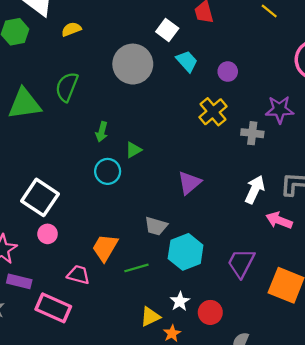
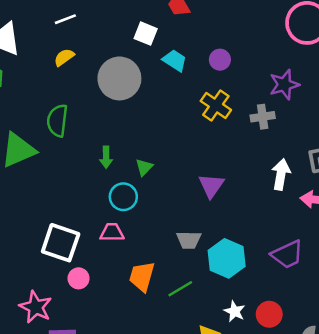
yellow semicircle: (71, 29) -> (64, 57), moved
purple trapezoid: (241, 263) -> (287, 254), turned -128
pink trapezoid: (78, 275) -> (112, 232), moved

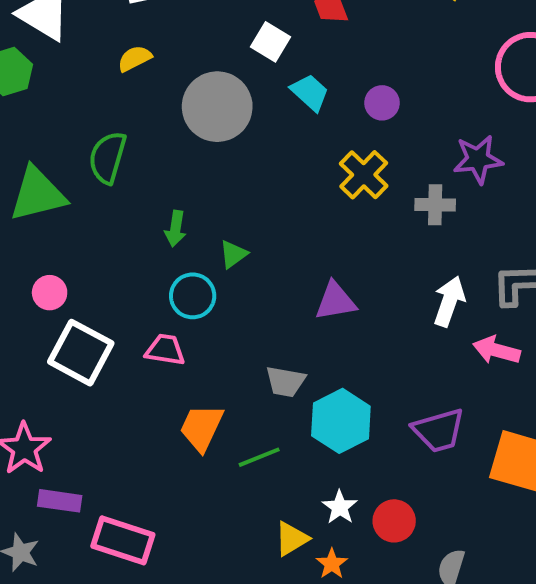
purple triangle: (211, 186) -> (336, 301), turned 36
pink circle: (79, 278) -> (50, 293), moved

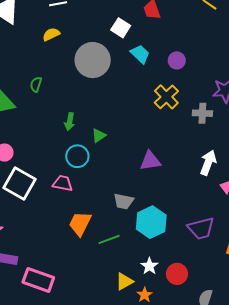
green semicircle: (107, 157) -> (36, 84), size x0.6

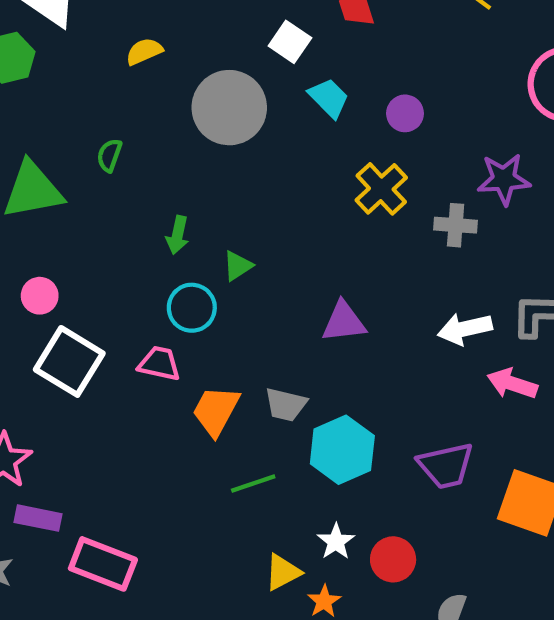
white arrow: (208, 163) -> (465, 329), turned -125
orange trapezoid: (80, 224) -> (216, 411), moved

